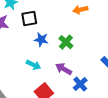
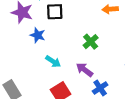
blue star: (41, 40) -> (38, 35), moved

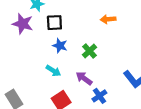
blue star: (38, 35) -> (60, 46), moved

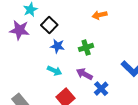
black square: (54, 23) -> (49, 25), turned -35
green cross: (89, 51) -> (86, 47), turned 32

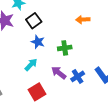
cyan arrow: (54, 71) -> (31, 65), turned -80
blue cross: (101, 89) -> (78, 76), moved

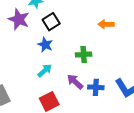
blue star: (38, 42) -> (45, 45), moved
blue cross: (78, 76) -> (96, 87), turned 32

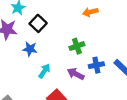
blue star: (45, 45) -> (30, 49), moved
blue cross: (96, 87) -> (96, 65), moved

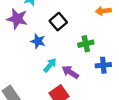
black square: (38, 23) -> (58, 22), moved
purple arrow: (76, 74) -> (70, 72), moved

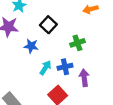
blue cross: (103, 65) -> (65, 67), moved
purple arrow: (70, 72) -> (84, 78), moved, turned 56

